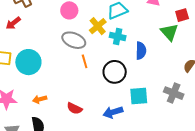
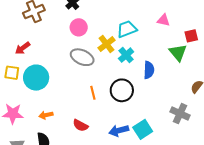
red arrow: (13, 23) -> (23, 48), moved
cyan cross: (118, 36) -> (126, 55), turned 35
orange line: (85, 61) -> (93, 93), moved
cyan square: (139, 96) -> (143, 129), moved, turned -30

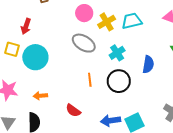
yellow cross: (107, 44) -> (107, 22), moved
red arrow: (23, 48) -> (26, 26), turned -42
cyan cross: (126, 55) -> (117, 53), moved

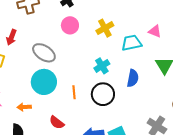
cyan trapezoid: (132, 21) -> (131, 43), moved
yellow cross: (107, 22) -> (105, 28), moved
gray ellipse: (84, 43) -> (44, 53), moved
cyan circle: (35, 57) -> (44, 82), moved

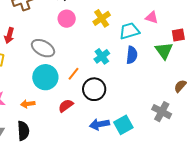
blue semicircle: (133, 78) -> (132, 55), moved
orange line: (74, 92) -> (73, 74), moved, turned 48
black circle: (103, 94) -> (94, 89), moved
red semicircle: (57, 123) -> (66, 106), moved, turned 112

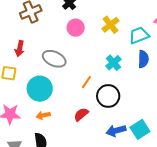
cyan circle: (45, 77) -> (40, 89), moved

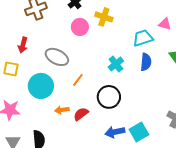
yellow cross: (110, 25) -> (104, 17), moved, turned -36
orange line: (86, 82) -> (78, 80), moved
orange arrow: (43, 115) -> (62, 110), moved

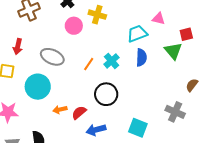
orange line: (78, 80) -> (89, 64), moved
blue arrow: (115, 132) -> (96, 130), moved
cyan square: (139, 132) -> (138, 128), turned -36

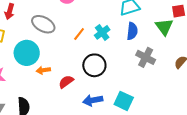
orange arrow: (60, 110) -> (43, 70), moved
gray cross: (175, 112) -> (146, 57), moved
blue arrow: (96, 130) -> (93, 100), moved

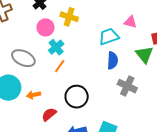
cyan cross: (102, 32) -> (56, 47), moved
orange arrow: (43, 70) -> (33, 95), moved

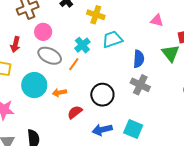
pink circle: (45, 27) -> (43, 32), moved
cyan trapezoid: (109, 37) -> (112, 39), moved
orange line: (60, 66) -> (74, 64), moved
gray cross: (127, 86) -> (140, 85), moved

